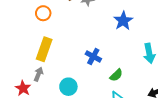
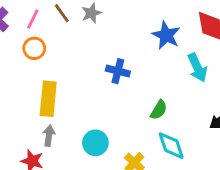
blue star: (123, 21) -> (166, 35), moved
blue cross: (93, 56) -> (118, 71), moved

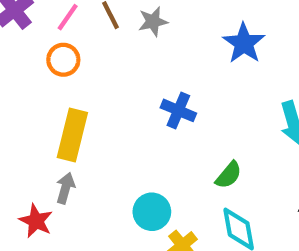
blue star: (166, 35) -> (244, 43), moved
cyan circle: (95, 143) -> (152, 212), moved

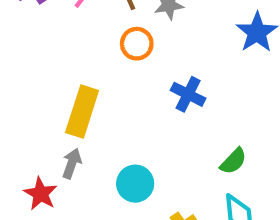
orange circle: (63, 60) -> (137, 44), moved
cyan circle: (152, 212) -> (135, 184), moved

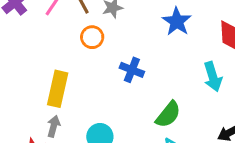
green semicircle: (233, 161) -> (168, 114), size x1.4

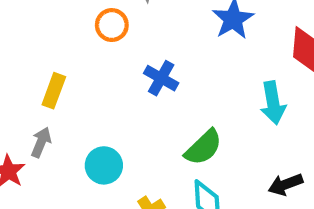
yellow rectangle: (58, 89) -> (54, 91), size x0.7

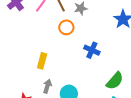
gray arrow: (41, 142) -> (47, 86), moved

